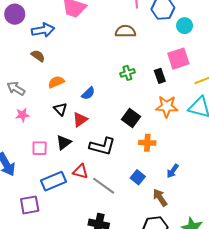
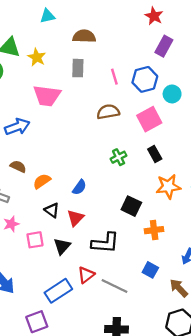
brown semicircle: (38, 56) -> (18, 166), moved
pink square: (178, 59) -> (149, 119), moved
pink square: (40, 148) -> (35, 240), moved
red triangle: (80, 172) -> (86, 275), turned -42

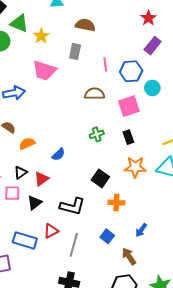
black triangle: (52, 210) -> (21, 173), moved, turned 40
red triangle: (75, 218) -> (41, 179), moved
gray line: (114, 286) -> (74, 245), turned 70
blue rectangle: (58, 291) -> (25, 240), turned 40

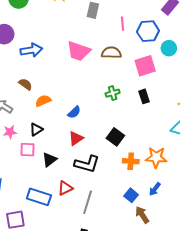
pink trapezoid: (44, 71) -> (79, 51), moved
orange star: (135, 167) -> (156, 157), moved
red triangle: (41, 179) -> (76, 138), moved
blue square: (107, 236) -> (131, 195), moved

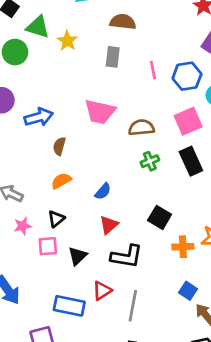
brown semicircle: (111, 53) -> (141, 128), moved
brown semicircle: (25, 84) -> (59, 146), moved, turned -104
black rectangle: (144, 96) -> (191, 161), size x1.5

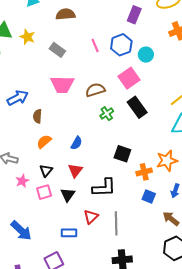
gray rectangle: (113, 57) -> (57, 50), moved, turned -49
red triangle: (109, 225) -> (75, 170), moved
blue square: (188, 291) -> (149, 197), moved
blue rectangle: (69, 306) -> (69, 233), size x0.7

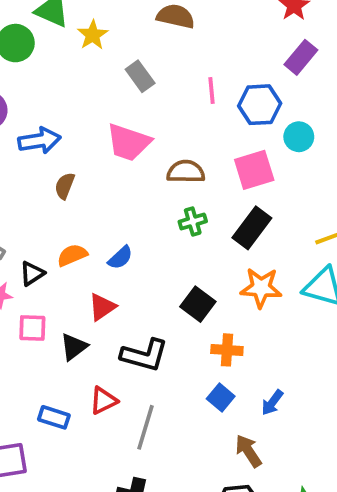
black rectangle: (137, 107) -> (252, 228), turned 55
orange semicircle: (44, 142) -> (72, 255), moved
orange star: (167, 161) -> (261, 288), moved
black triangle: (46, 171) -> (32, 273), moved

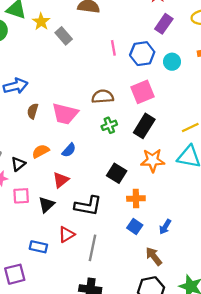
gray rectangle: (140, 76) -> (64, 36), moved
cyan circle: (299, 137) -> (172, 62), moved
pink trapezoid: (129, 142) -> (65, 114), moved

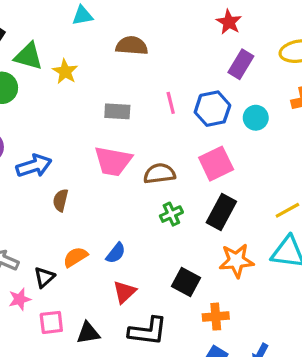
gray rectangle: (64, 36) -> (117, 111), moved, turned -42
pink trapezoid: (65, 114) -> (113, 161), moved
red triangle: (61, 180) -> (125, 292), moved
black triangle: (46, 205) -> (88, 333), turned 36

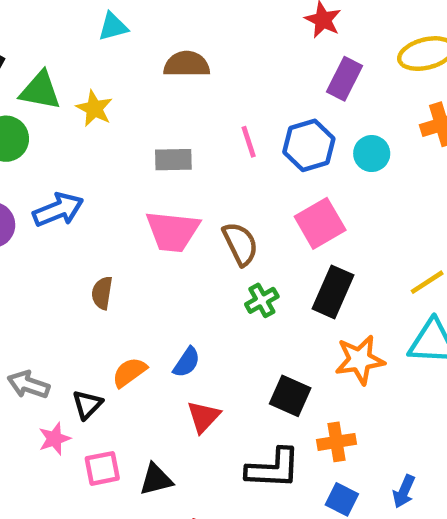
blue arrow: (34, 166) -> (58, 210), moved
brown semicircle: (159, 174) -> (240, 244), turned 76
black L-shape: (148, 331) -> (273, 468), moved

